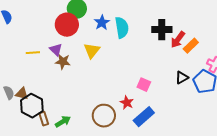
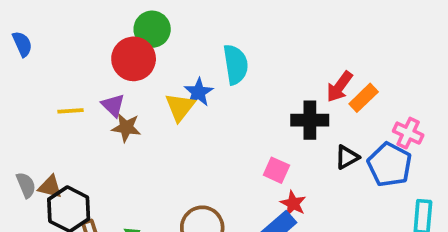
blue star: (102, 23) -> (198, 92), moved
black cross: (162, 30) -> (310, 120), moved
red star: (127, 103) -> (293, 204), moved

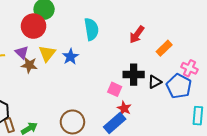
red arrow: (339, 87) -> (137, 34), moved
blue star: (198, 92) -> (70, 57), moved
yellow triangle: (180, 107) -> (47, 53), moved
black cross: (310, 120) -> (134, 75), moved

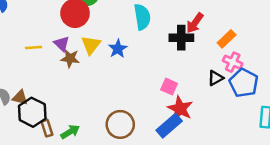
pink cross: (189, 68) -> (233, 62), moved
black cross: (134, 75) -> (181, 38), moved
red star: (124, 108) -> (180, 109), size x1.5

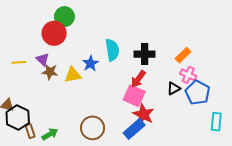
cyan semicircle: (142, 17) -> (112, 50), moved
red arrow: (195, 23) -> (138, 79), moved
yellow triangle: (91, 45) -> (73, 75), moved, turned 42
pink square: (169, 87) -> (134, 96), size x1.5

